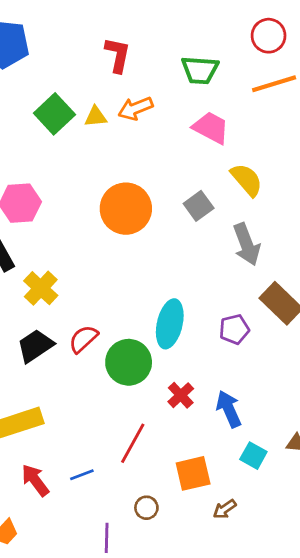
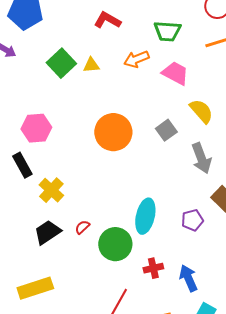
red L-shape: (118, 55) -> (107, 20), turned -72
orange arrow: (135, 108) -> (136, 59), moved
red semicircle: (83, 339) -> (82, 227), size x0.7
red cross: (181, 395) -> (153, 268), turned 30

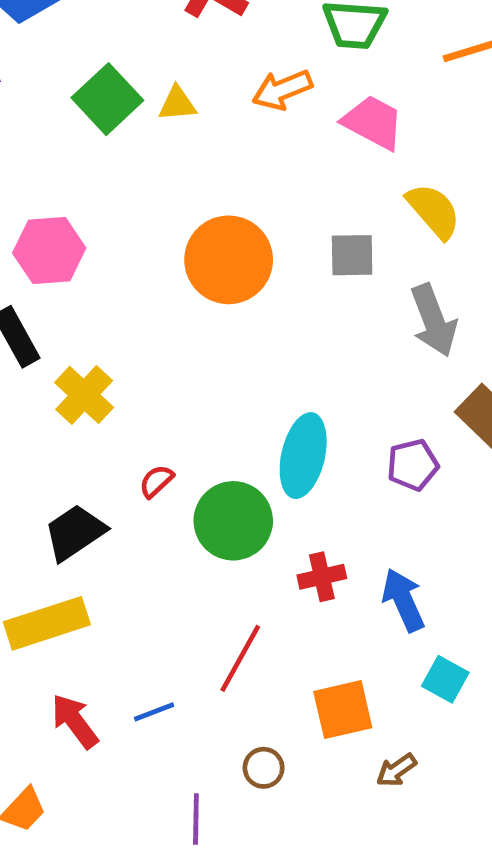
gray square: (166, 130) -> (352, 255), turned 35
black trapezoid: (47, 232) -> (75, 532), moved

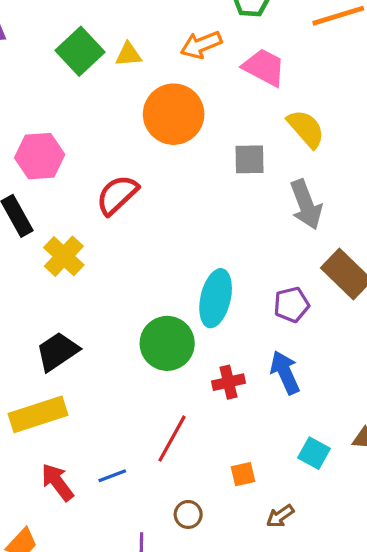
orange circle: (229, 260) -> (174, 114), moved
red semicircle: (156, 481) -> (117, 195), moved, size x1.8
blue arrow: (403, 600) -> (285, 372), moved
orange square: (343, 710) -> (243, 474), size x0.6

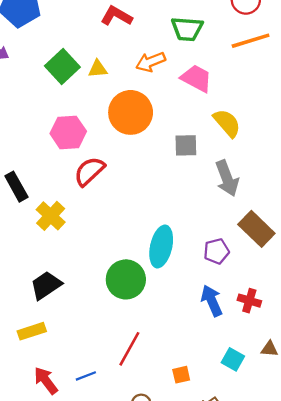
pink hexagon: (40, 156) -> (68, 132), moved
red cross: (228, 382) -> (249, 301), moved, turned 30
yellow rectangle: (38, 414) -> (32, 331), size x0.7

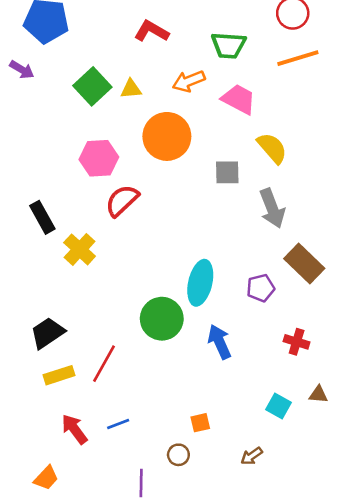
black trapezoid: (46, 285) -> (47, 333), moved
blue arrow: (212, 301) -> (220, 342), moved
red line: (129, 349) -> (104, 364), moved
orange square: (181, 375) -> (200, 423), moved

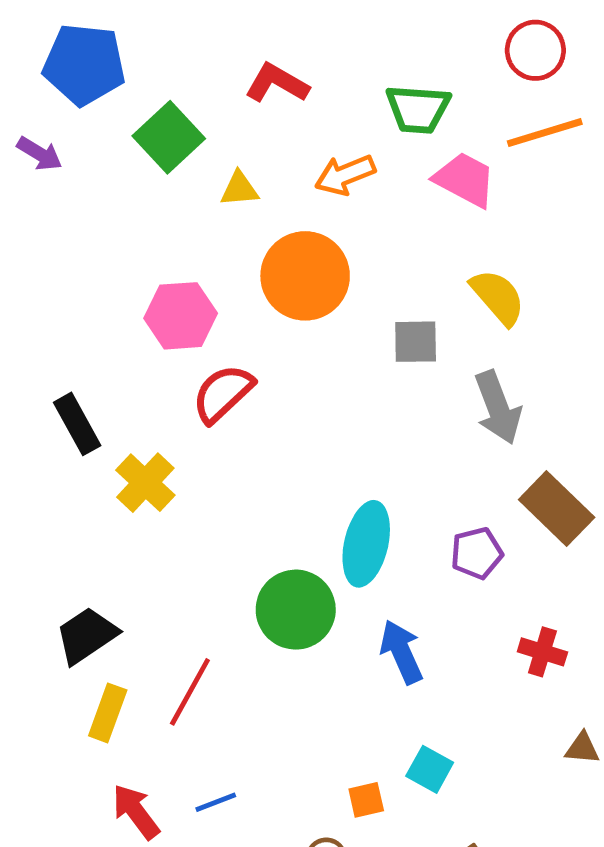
green square: (92, 86) -> (169, 137), moved
pink trapezoid: (239, 99) -> (465, 180), moved
yellow rectangle: (59, 375) -> (108, 713), turned -52
cyan square: (279, 406) -> (430, 769), moved

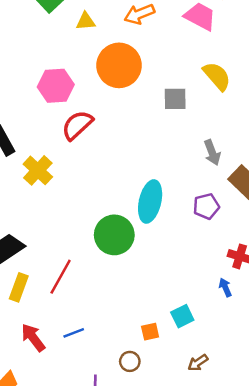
gray arrow: (498, 407) -> (212, 153), moved, size x0.7
blue arrow: (401, 652) -> (225, 287), moved, size x0.6
cyan square: (430, 769) -> (182, 316), turned 35

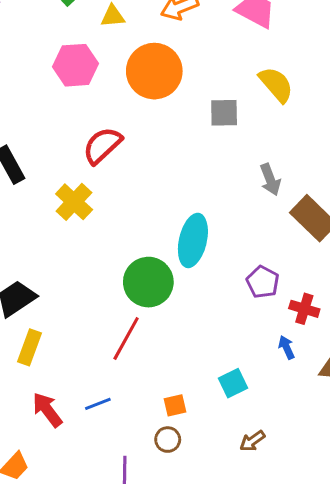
pink hexagon: (56, 86) -> (76, 65), moved
yellow cross: (38, 170) -> (74, 202), moved
purple pentagon: (206, 206) -> (263, 282), moved, turned -30
red line: (61, 277) -> (126, 339), moved
orange square: (150, 332) -> (175, 405), moved

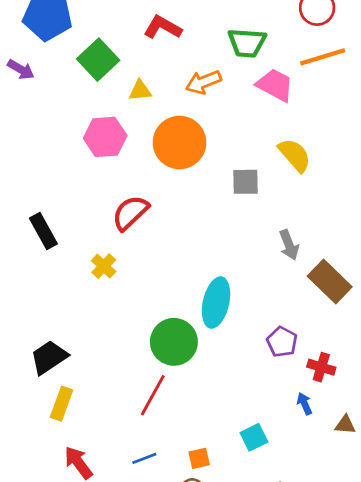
yellow cross: (74, 202) -> (104, 266), size x0.7
blue line: (98, 404) -> (144, 458), moved

